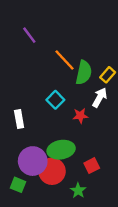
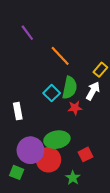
green semicircle: (84, 73) -> (70, 88), moved

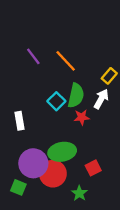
purple line: (27, 33) -> (33, 56), moved

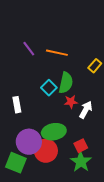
orange line: (66, 61) -> (57, 53), turned -35
white arrow: (101, 99) -> (86, 110), moved
green square: (18, 187) -> (16, 163), size x1.5
green star: (79, 193) -> (81, 162), moved, size x1.5

